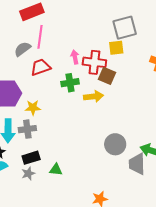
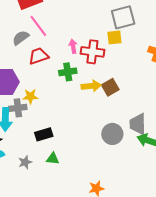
pink line: (40, 37) -> (38, 26), turned -45
brown square: (107, 76) -> (110, 87), moved, turned 36
gray cross: (27, 129) -> (18, 108), moved
black rectangle: (31, 158) -> (44, 134), moved
gray trapezoid: (137, 164) -> (138, 124), moved

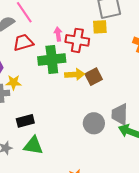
green cross: (68, 72) -> (52, 59), size x1.5
green triangle: (53, 159) -> (33, 146), size x1.5

